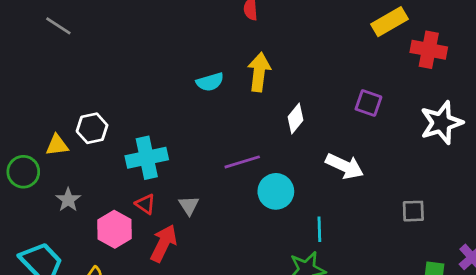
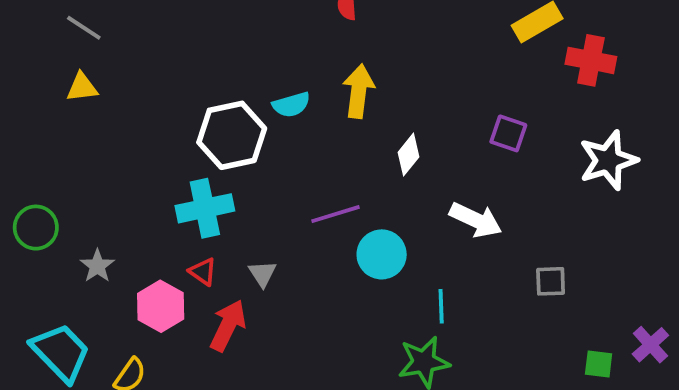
white hexagon: (92, 128) -> (232, 135), moved, size x1.6
yellow triangle: (57, 145) -> (82, 87), moved
gray square: (413, 211) -> (551, 281), moved

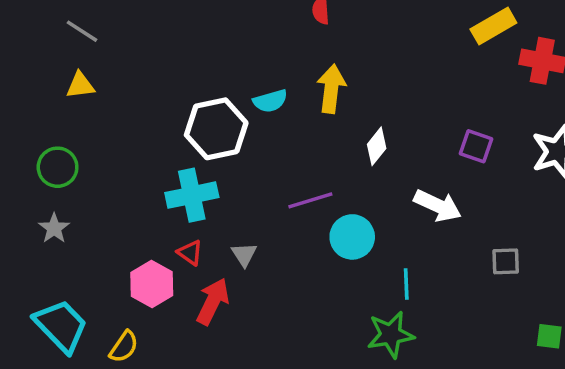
purple square: (508, 133) -> (476, 146), moved
green circle: (36, 228) -> (58, 167), moved
gray star: (97, 266) -> (54, 228), moved

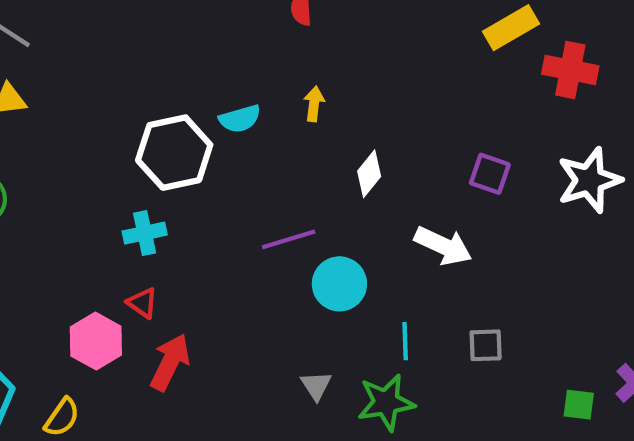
yellow arrow: (331, 89) -> (314, 104), size x0.6
cyan cross: (192, 195) -> (145, 233), size x0.7
gray triangle: (244, 254) -> (316, 386), moved
gray square: (506, 261) -> (486, 345), moved

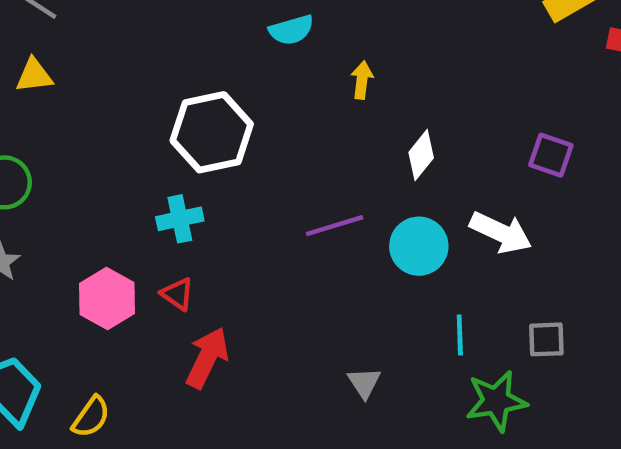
cyan semicircle: (240, 119) -> (291, 30), moved
cyan circle: (339, 284) -> (419, 246), moved
pink hexagon: (96, 341) -> (107, 299), moved
green star: (386, 402) -> (496, 401), moved

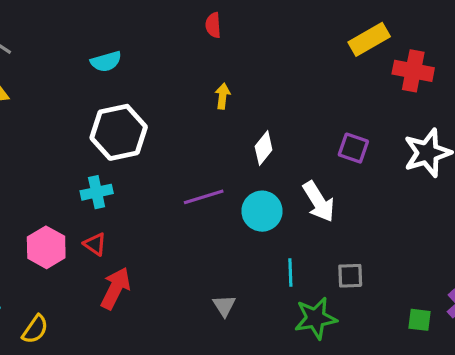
cyan semicircle: (291, 30) -> (106, 61), moved
white arrow: (501, 232) -> (319, 202), turned 33

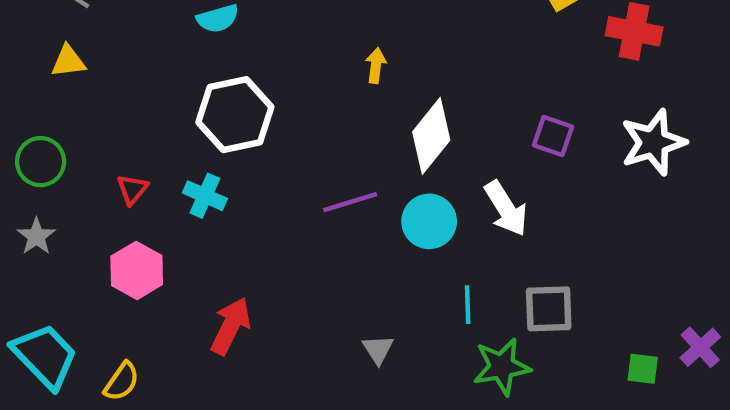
white diamond: (264, 148) -> (431, 136), size x1.6
cyan cross: (97, 192) -> (205, 196), turned 36
red triangle: (95, 244) -> (132, 189), moved, turned 35
gray square: (350, 276) -> (549, 309), size x1.4

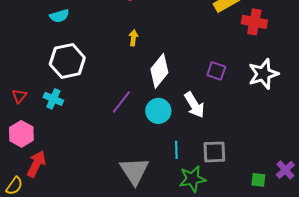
purple line: (350, 202) -> (121, 102), turned -35
red arrow: (231, 326) -> (36, 164), moved
gray triangle: (378, 349) -> (134, 171), size x2.0

